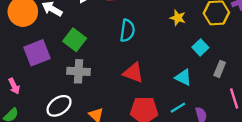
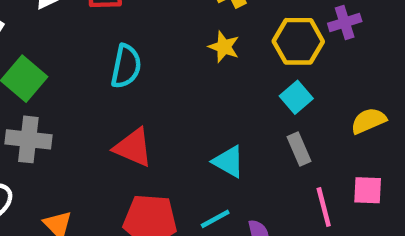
cyan square: (200, 47) -> (296, 97), moved
gray rectangle: (220, 69) -> (299, 149), turned -49

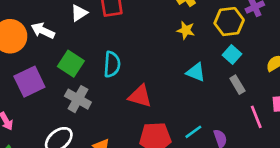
cyan semicircle: (126, 66) -> (112, 64), moved
gray cross: (28, 139) -> (78, 99), turned 30
cyan triangle: (229, 162) -> (196, 72), moved

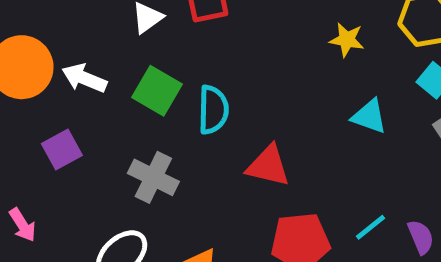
white arrow: (43, 31) -> (84, 78), moved
green square: (71, 64) -> (157, 91), moved
purple square: (29, 82) -> (62, 150), size x0.7

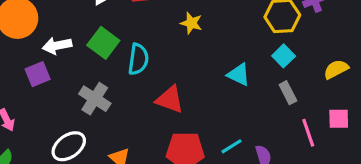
yellow star: (347, 40) -> (191, 23), moved
white arrow: (84, 78) -> (57, 46), moved, turned -40

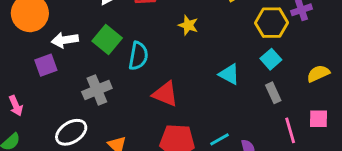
gray cross: (95, 99) -> (97, 90), turned 32

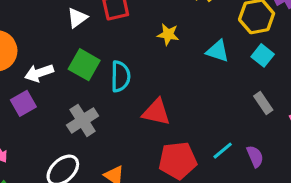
cyan triangle: (229, 74) -> (218, 51), moved
gray rectangle: (273, 93) -> (263, 103), moved

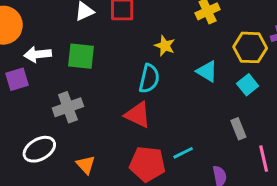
green square: (84, 65) -> (81, 56), turned -36
cyan semicircle: (120, 76) -> (149, 79), moved
cyan line: (223, 151) -> (183, 153), moved

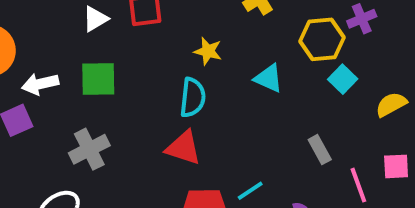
cyan square: (248, 85) -> (343, 79), moved

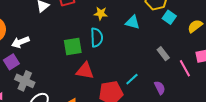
green square: (98, 79) -> (73, 47), moved
red triangle: (183, 148) -> (85, 71), moved
gray cross: (89, 149) -> (25, 81), moved, turned -30

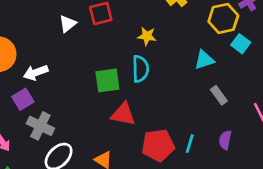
cyan triangle: (133, 22) -> (204, 60), moved, turned -35
gray rectangle: (163, 54) -> (219, 95), moved
cyan line: (132, 79) -> (190, 144), moved, turned -32
purple semicircle: (160, 88) -> (225, 140), turned -144

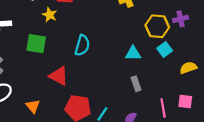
yellow star: (147, 36) -> (50, 15), moved
green square: (107, 80) -> (36, 44), moved

